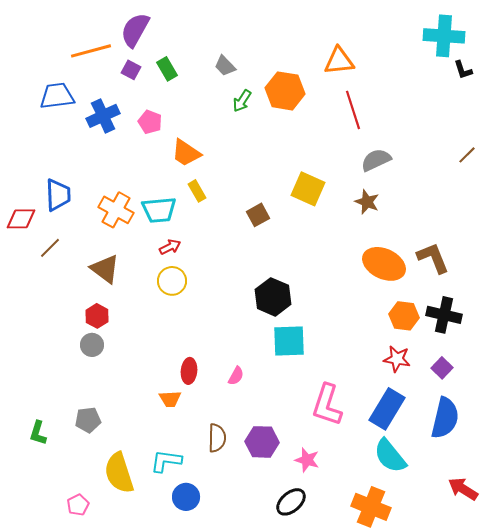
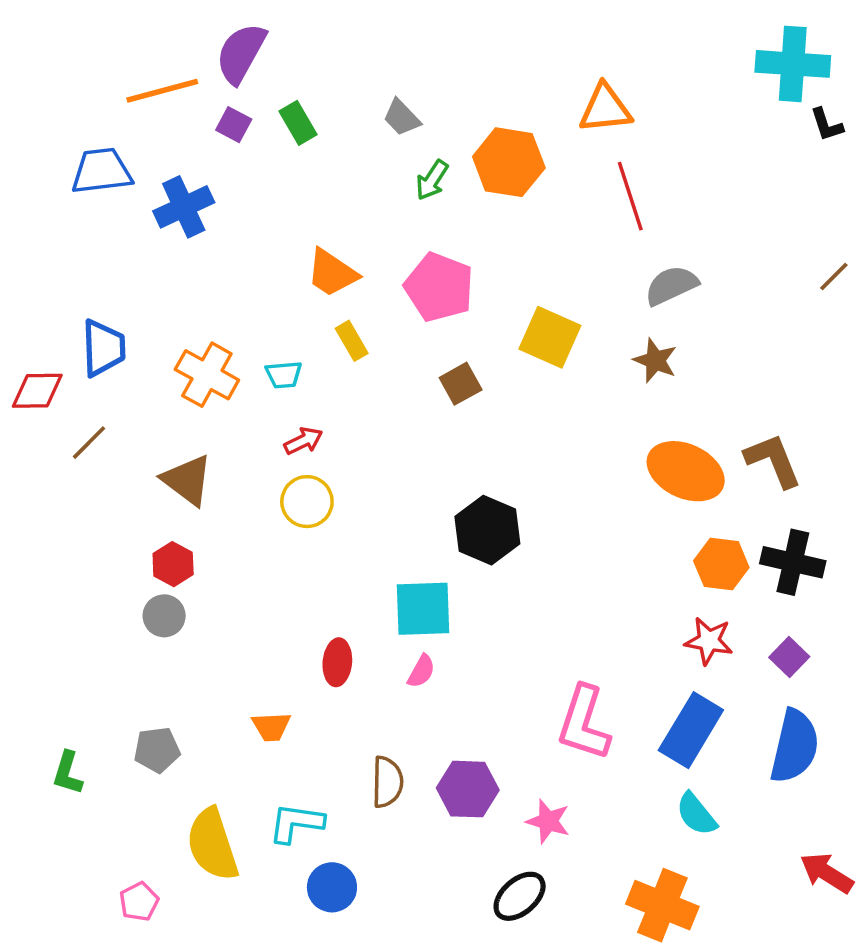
pink pentagon: (150, 122) -> (439, 287), moved, size x1.6
cyan trapezoid: (159, 210) -> (284, 375), size x0.6
cyan square: (289, 341) -> (423, 609), moved
orange trapezoid: (170, 399) -> (271, 727), moved
cyan semicircle: (390, 456) -> (696, 814), size x0.7

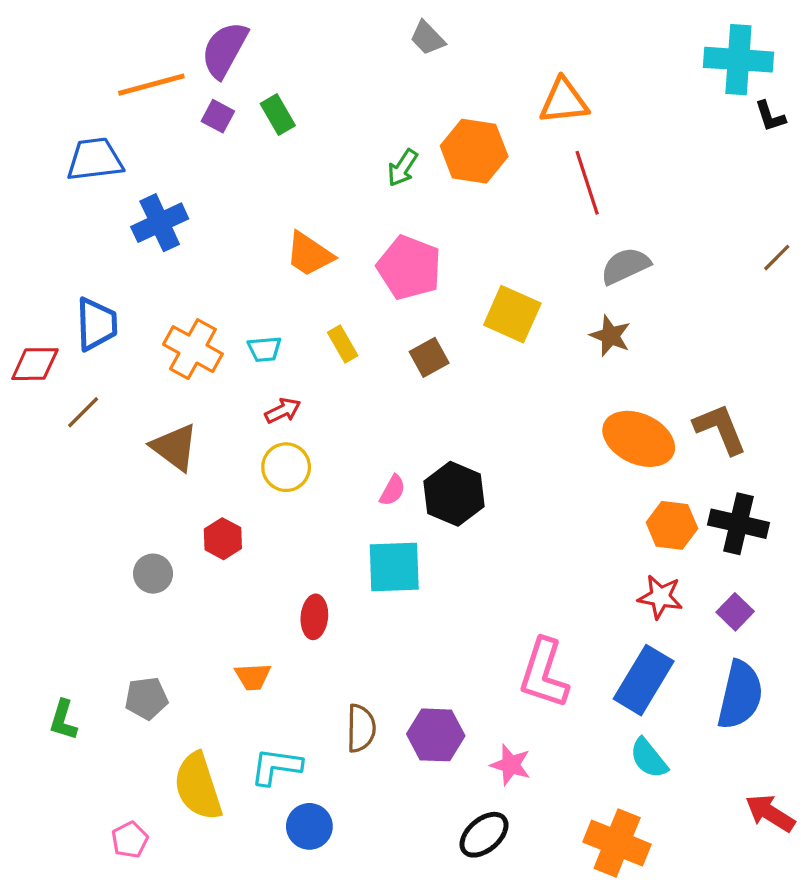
gray trapezoid: (402, 118) -> (427, 38), moved
blue cross: (184, 207) -> (160, 223), moved
yellow rectangle: (352, 341) -> (343, 344), moved
red hexagon: (173, 564) -> (223, 539), moved
pink semicircle: (421, 671) -> (393, 490), moved

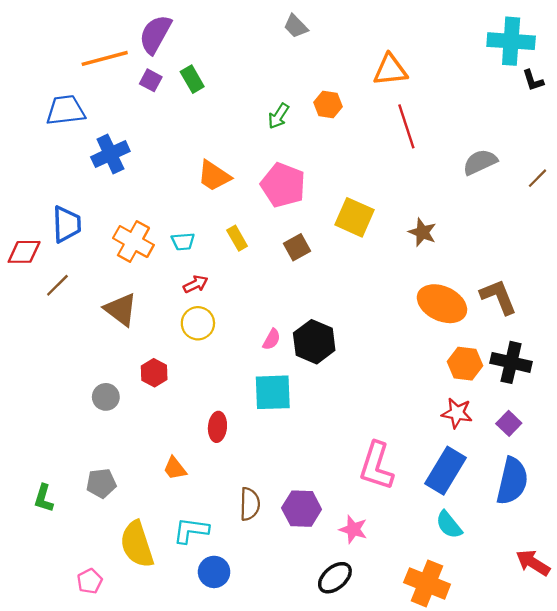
orange hexagon: (474, 151) -> (328, 105), size x0.6
gray semicircle: (625, 266) -> (480, 162), moved
orange trapezoid: (253, 677) -> (175, 468), turned 55

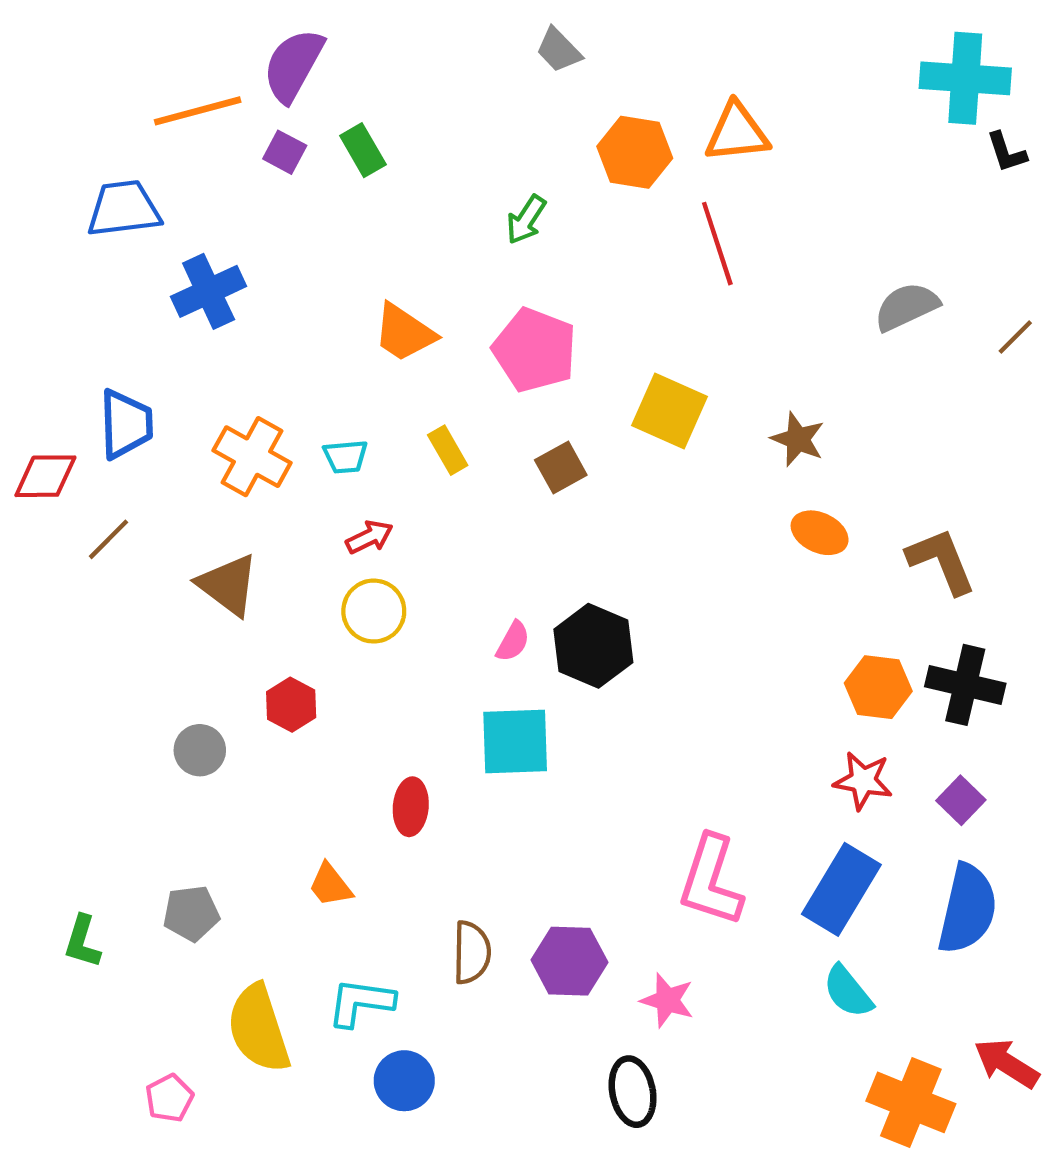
orange hexagon: (328, 105) -> (635, 152), moved, size x1.4
red line: (406, 126) -> (717, 244), moved
orange ellipse: (442, 304) -> (820, 533), moved, size x0.6
black ellipse: (335, 578) -> (633, 1092), turned -60
orange cross: (427, 583) -> (911, 1102), moved

